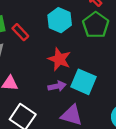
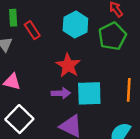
cyan square: (83, 82) -> (89, 93), turned -35

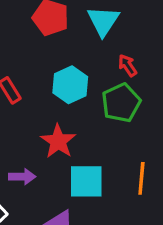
purple arrow: (61, 93) -> (22, 177), moved

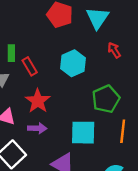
green pentagon: (121, 103) -> (106, 99), moved
red star: (58, 141) -> (38, 101), moved

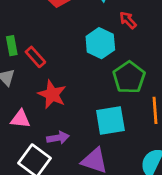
cyan hexagon: (73, 63) -> (100, 43), moved
purple arrow: (37, 128) -> (58, 138), moved

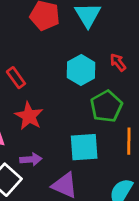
red arrow: (128, 20) -> (118, 62), moved

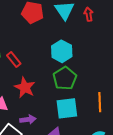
red arrow: (118, 62) -> (89, 14), moved, turned 32
green pentagon: (106, 106) -> (65, 78), moved

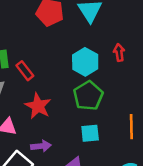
red arrow: (89, 14) -> (119, 52), moved
cyan square: (67, 108) -> (90, 133), size x0.7

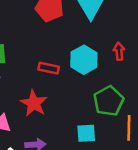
red rectangle: (25, 71) -> (49, 68), moved, turned -42
green pentagon: (88, 96) -> (109, 101), moved

